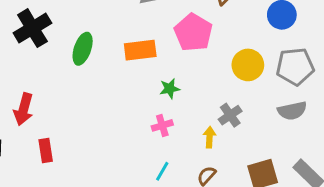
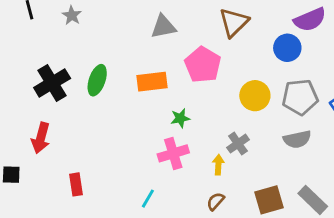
black cross: (32, 28) -> (52, 83), moved
pink cross: (162, 125) -> (173, 153), size x1.5
red rectangle: (46, 151) -> (76, 184), moved
cyan line: (162, 171) -> (148, 199), moved

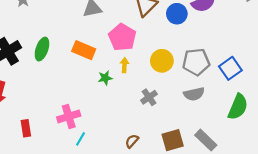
blue circle: (287, 48) -> (177, 14), moved
orange rectangle: (152, 82) -> (84, 50), turned 30
pink cross: (173, 153) -> (69, 116), moved
yellow arrow: (218, 165) -> (124, 65), moved

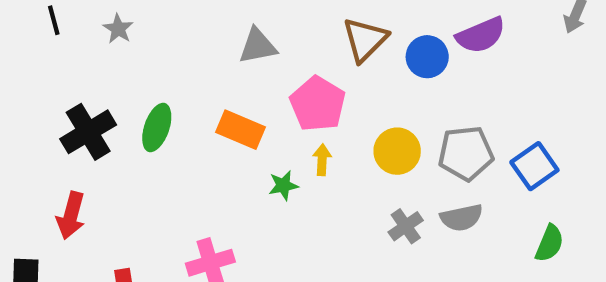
gray cross: (149, 97) -> (406, 226), moved
green semicircle: (238, 107) -> (549, 243), size x0.7

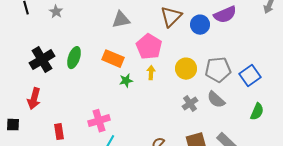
green star: (283, 185) -> (126, 81), moved
gray semicircle: (461, 218) -> (216, 100), turned 54

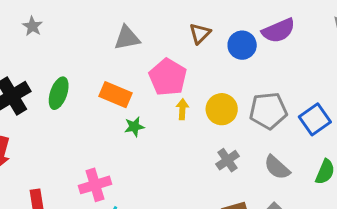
brown triangle: (171, 17) -> (200, 33), size x0.7
yellow arrow: (151, 73) -> (182, 109), moved
gray semicircle: (216, 100) -> (277, 167), moved

